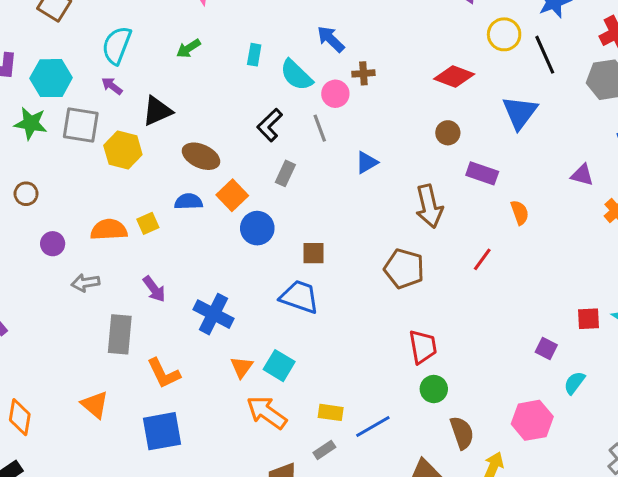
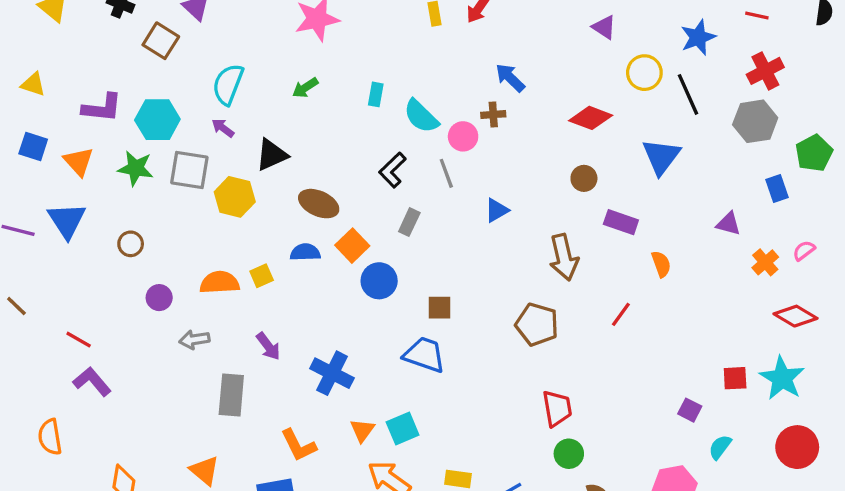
blue arrow: (331, 39) -> (510, 78), moved
cyan square: (279, 366) -> (403, 429), turned 36
orange L-shape: (164, 373) -> (298, 445), moved

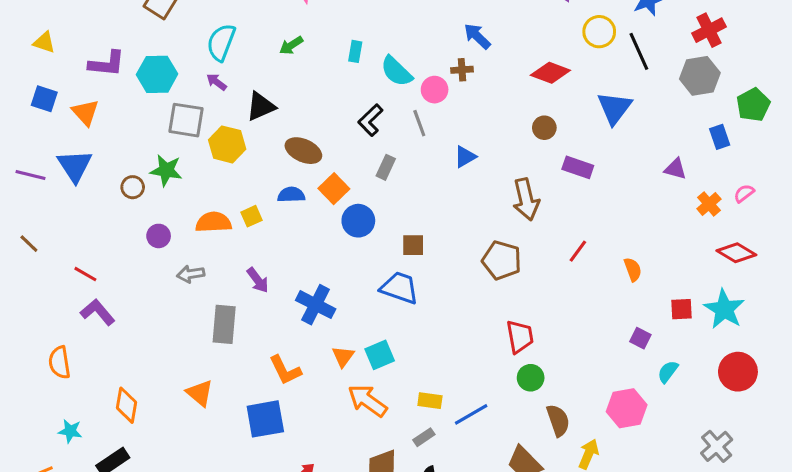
green star: (136, 168) -> (166, 170), moved
orange semicircle: (661, 264) -> (633, 269), moved

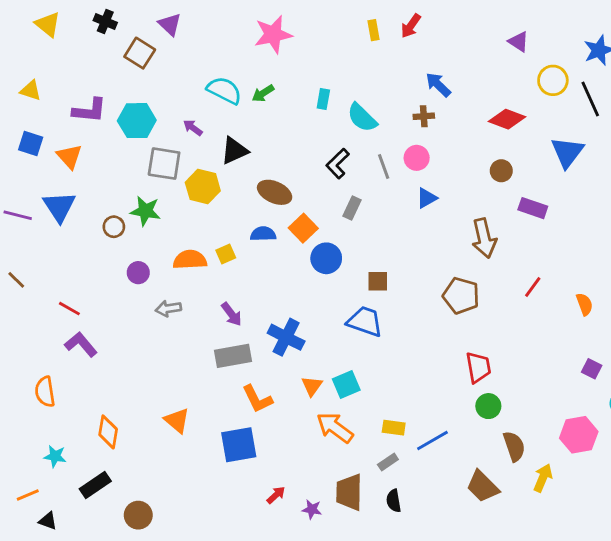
cyan semicircle: (221, 42) -> (224, 90), moved, turned 96
pink circle: (435, 90) -> (417, 158), moved
gray rectangle: (224, 324) -> (233, 356), moved, turned 75

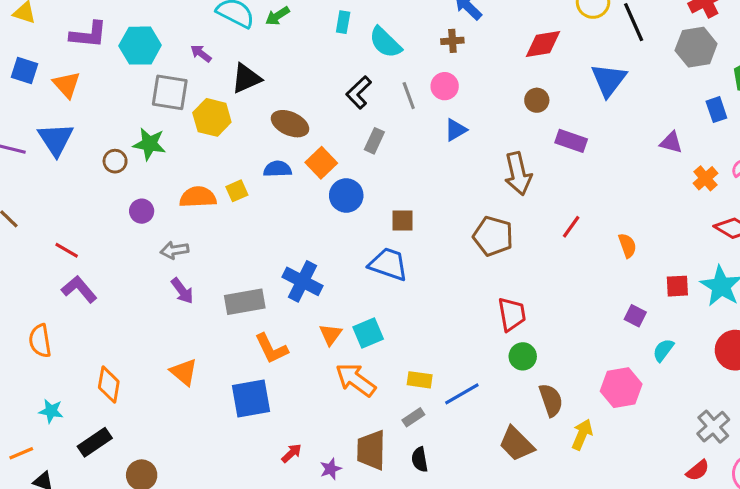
red diamond: (507, 119) -> (543, 44), turned -30
purple arrow: (232, 314) -> (182, 291), moved
purple star: (312, 509) -> (331, 469), turned -30

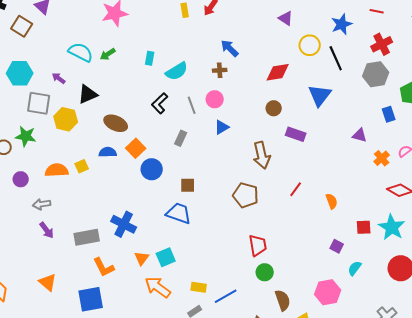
cyan semicircle: (385, 42) -> (177, 71), turned -75
gray rectangle: (374, 141) -> (181, 138), moved

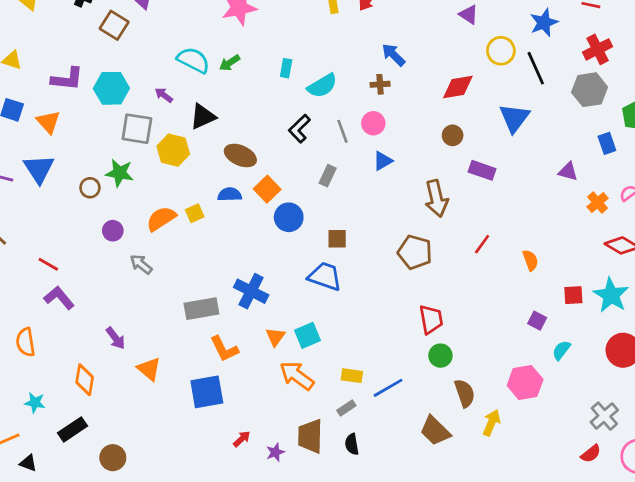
orange semicircle: (57, 170) -> (161, 219), turned -30
gray arrow: (42, 204) -> (141, 264), turned 48
purple arrow: (47, 230) -> (115, 338), moved

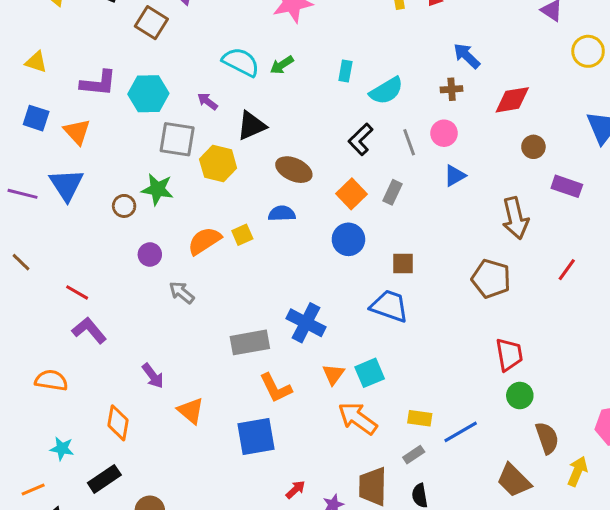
red diamond: (458, 87) -> (512, 100), moved
orange square: (267, 189) -> (352, 194), moved
orange semicircle: (25, 342) -> (51, 380), turned 108

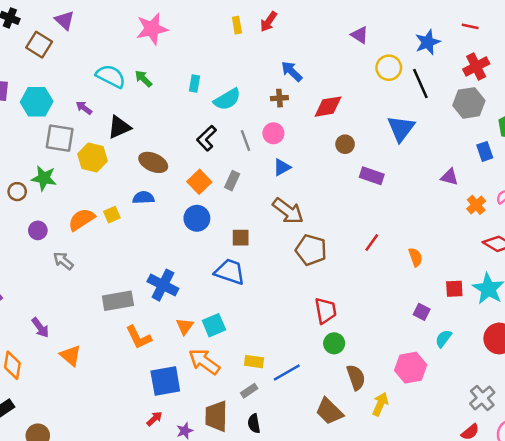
green arrow: (282, 65) -> (143, 79), turned 78
brown arrow: (515, 218) -> (288, 211), moved, turned -40
blue square: (256, 436) -> (165, 381), moved

